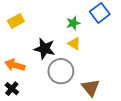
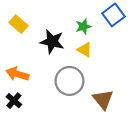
yellow rectangle: (16, 21) -> (19, 24), turned 70
black star: (45, 49) -> (52, 42), moved

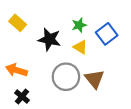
blue square: (113, 15) -> (107, 34), moved
brown triangle: (103, 99) -> (95, 79), moved
black cross: (14, 101) -> (22, 97), moved

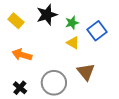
black star: (49, 39) -> (47, 15), moved, turned -30
orange arrow: (16, 70) -> (22, 55), moved
gray circle: (66, 77) -> (54, 83), moved

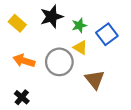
gray circle: (54, 83) -> (59, 62), moved

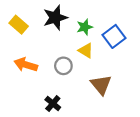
gray circle: (59, 62) -> (63, 66), size x0.6
black cross: (22, 97) -> (53, 103), moved

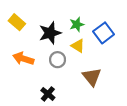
black star: (55, 18) -> (50, 33), moved

